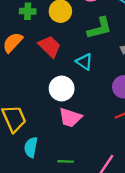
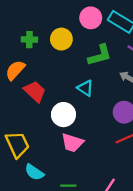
red trapezoid: (50, 46) -> (35, 91), moved
cyan semicircle: (31, 147) -> (34, 172), turned -66

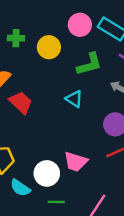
green cross: (29, 40) -> (16, 38), moved
white circle: (63, 115) -> (47, 173), moved
pink trapezoid: (72, 143) -> (76, 162), moved

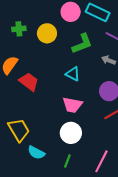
pink trapezoid: (76, 162) -> (72, 105), moved
white circle: (47, 173) -> (71, 133), moved
green line: (56, 202) -> (67, 161), turned -64

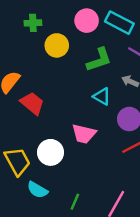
green cross: (19, 29) -> (33, 23), moved
cyan triangle: (73, 74) -> (102, 96), moved
white circle: (71, 133) -> (50, 152), moved

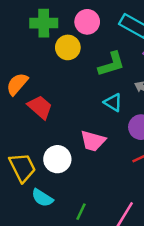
pink circle: (87, 21) -> (87, 22), moved
green cross: (33, 23) -> (44, 23), size x1.5

